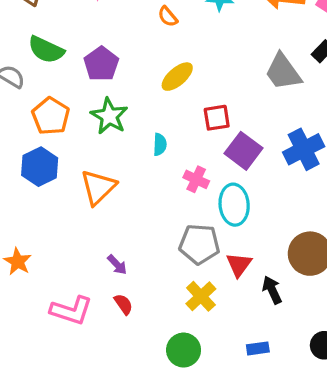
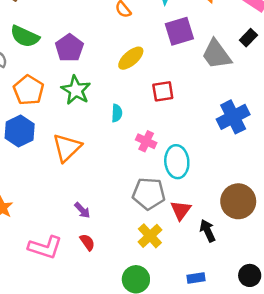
purple square: (244, 151) -> (179, 31), moved, turned 36

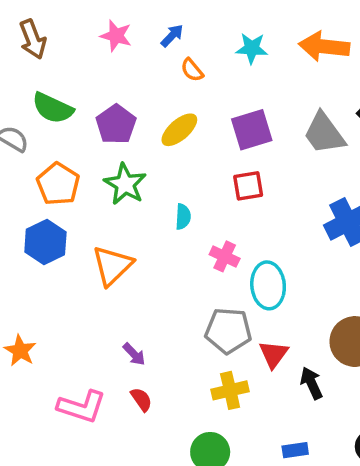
purple square: (179, 31) -> (252, 130), moved
yellow ellipse: (131, 58) -> (179, 130), moved
yellow cross: (150, 236) -> (230, 390), turned 30

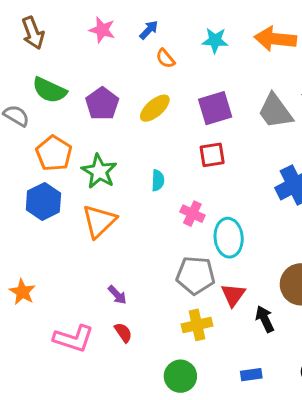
green star: (125, 184) -> (99, 171), moved

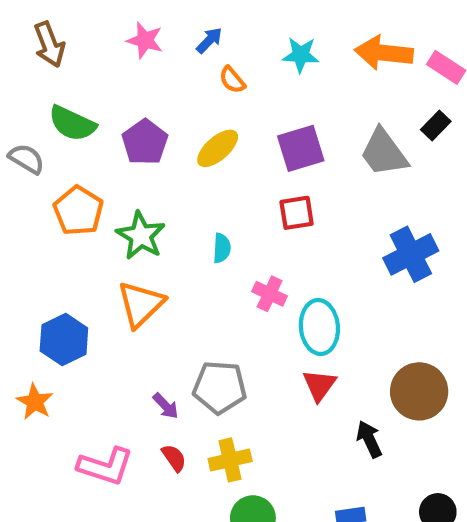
blue hexagon: (43, 202) -> (64, 339), moved
gray pentagon: (195, 275) -> (220, 387), moved
red triangle: (233, 295) -> (319, 385), moved
yellow cross: (197, 325) -> (230, 460), moved

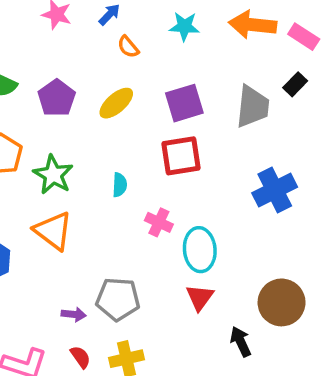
gray trapezoid: (384, 153) -> (253, 107), turned -138
red square: (297, 213) -> (181, 156), size x1.4
orange triangle: (141, 304) -> (53, 231), turned -39
purple arrow: (166, 406) -> (74, 314), turned -40

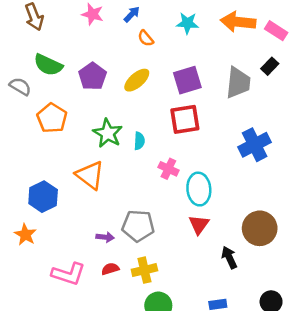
green star: (53, 175) -> (108, 133), moved
red semicircle: (80, 357) -> (110, 269), turned -72

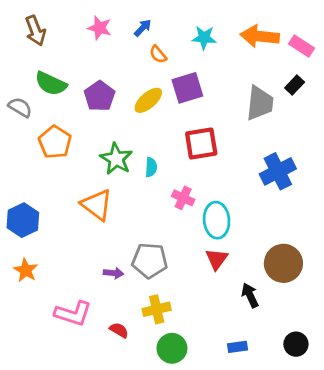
purple square: (187, 80) -> (187, 88), moved
blue hexagon: (43, 197) -> (23, 220), moved
red semicircle: (110, 269) -> (119, 330), moved, turned 48

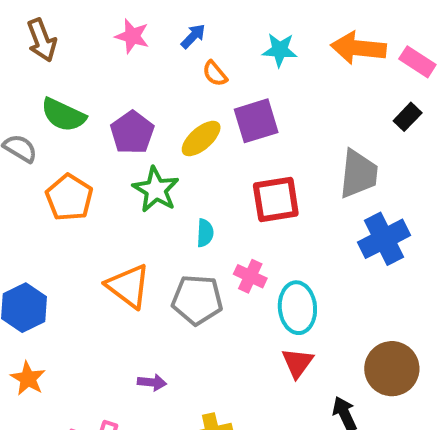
gray trapezoid: (260, 103) -> (358, 174), moved
green star: (116, 159) -> (156, 190), moved
gray pentagon: (150, 261) -> (197, 300), moved

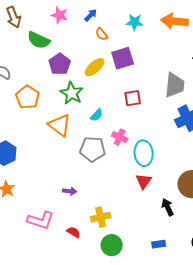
green semicircle: (63, 115) -> (39, 40), moved
red square: (276, 199) -> (133, 98), size x0.7
cyan semicircle: (205, 233) -> (97, 115), turned 40
orange triangle: (128, 286) -> (60, 125), moved

